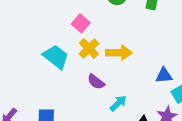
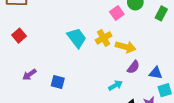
pink square: (81, 23) -> (117, 13), moved
purple semicircle: (96, 82) -> (133, 67), moved, turned -104

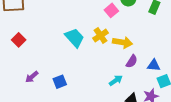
blue square: (58, 82) -> (60, 82), turned -32

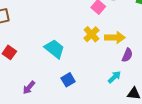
cyan trapezoid: (75, 38) -> (54, 49), moved
blue square: (60, 82) -> (68, 80), moved

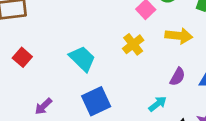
yellow arrow: (115, 37) -> (179, 36), moved
blue square: (68, 80) -> (96, 101), size x1.5

